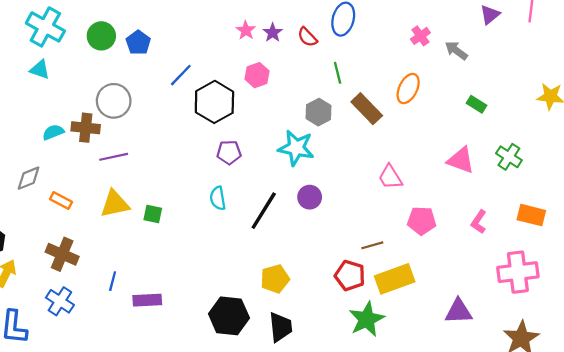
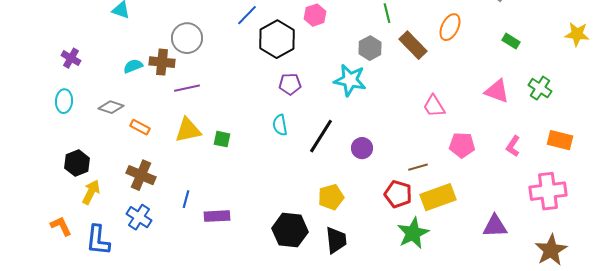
gray diamond: (29, 178) -> (111, 107), turned 40
purple circle: (310, 197) -> (362, 148), moved

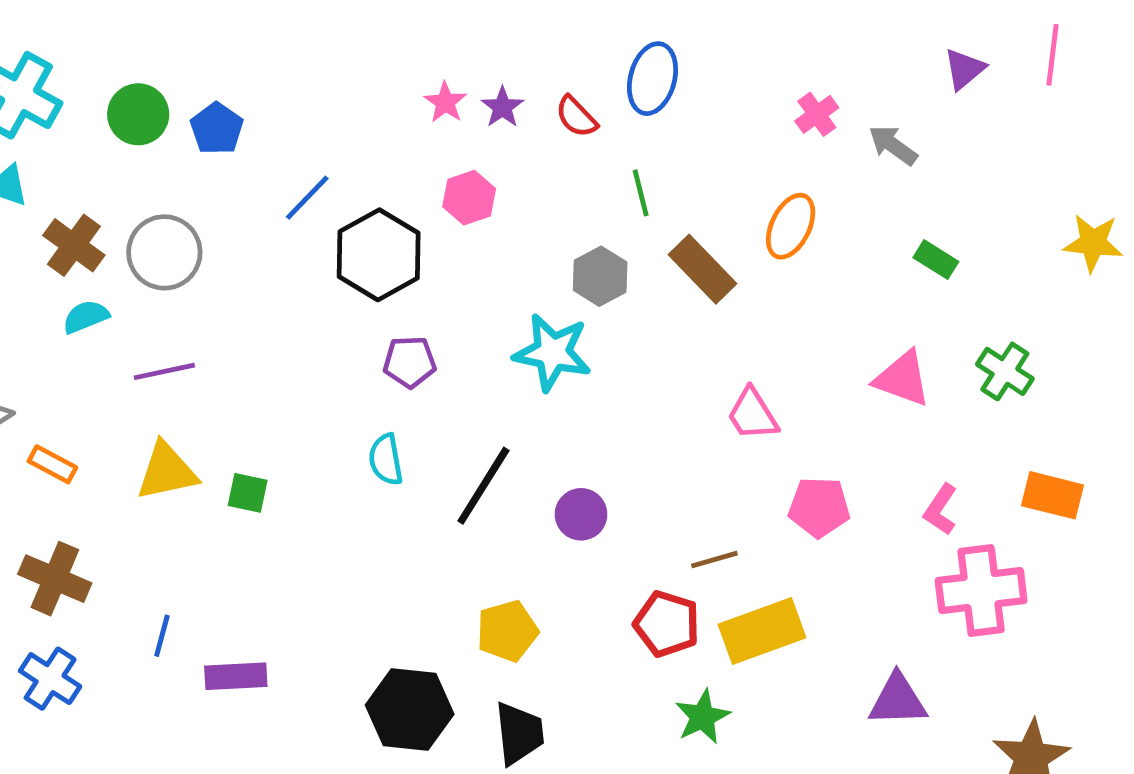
brown cross: (162, 62) -> (74, 245), moved, turned 30
cyan semicircle: (133, 66) -> (86, 317), moved
pink cross: (548, 191) -> (981, 591), moved
green star: (413, 233) -> (702, 717), size x0.7

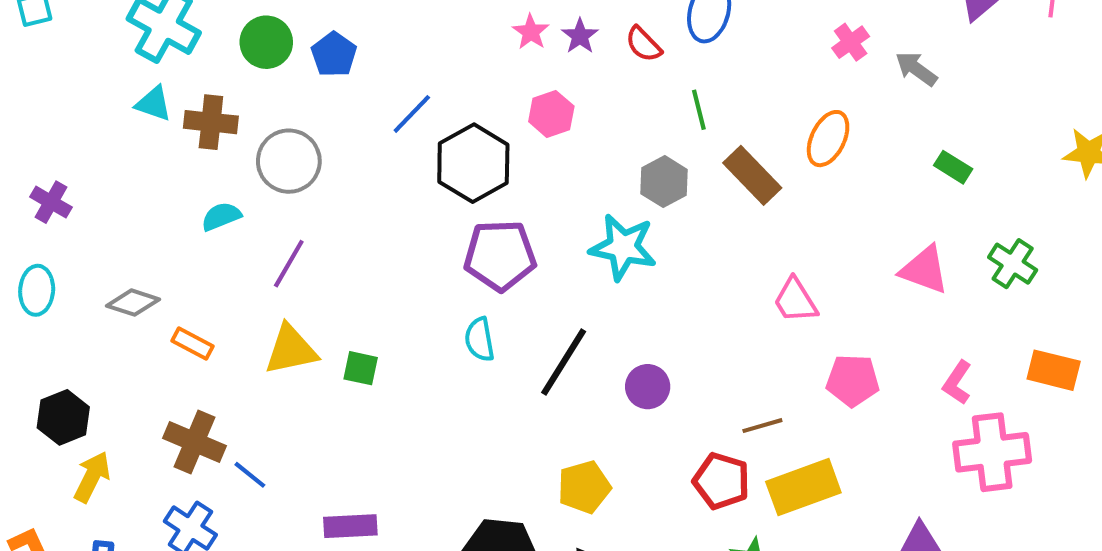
brown cross: (74, 245) -> (211, 122), moved, turned -30
purple pentagon: (410, 362) -> (500, 255), size x1.6
purple line: (164, 371) -> (289, 264), turned -48
blue line: (162, 636) -> (250, 475), moved, turned -66

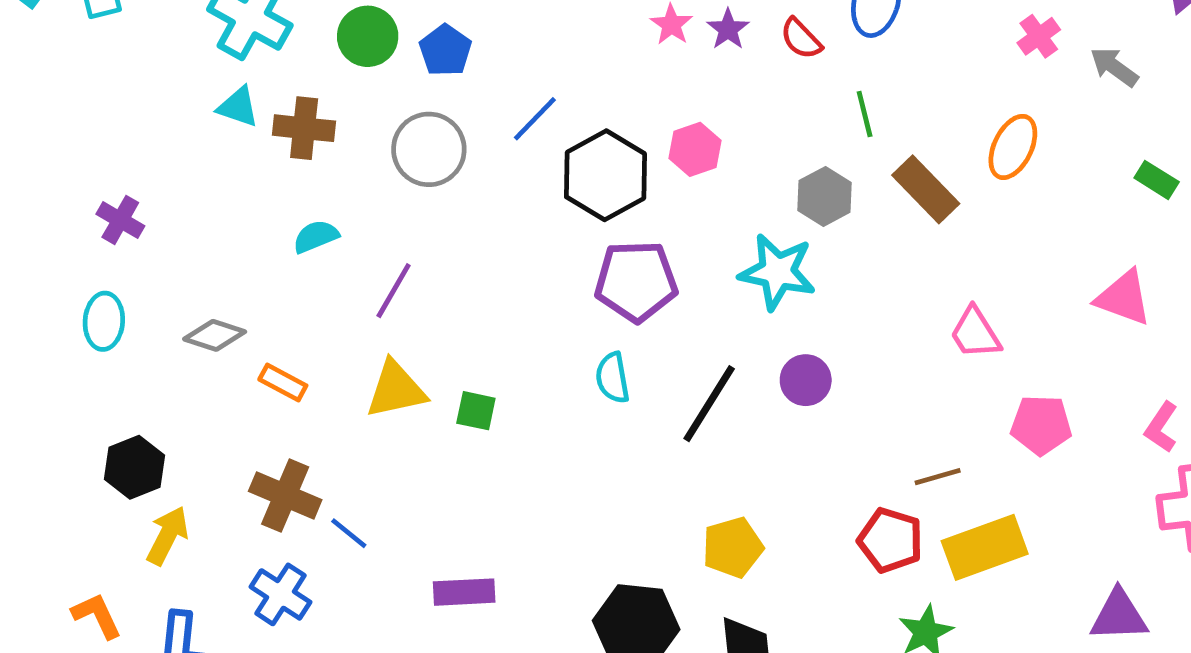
pink hexagon: (551, 114) -> (695, 149), moved
gray circle: (289, 161) -> (429, 149), moved
purple circle: (648, 387) -> (806, 380), moved

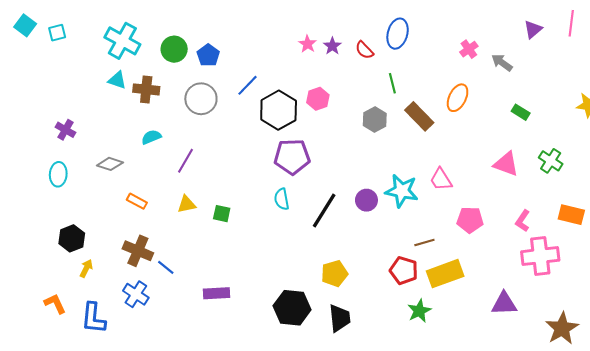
cyan star: (777, 272) -> (402, 191), moved
gray diamond: (215, 335) -> (110, 164), moved
yellow triangle: (396, 390) -> (187, 204), size x0.7
yellow arrow: (167, 536) -> (86, 268), size x0.7

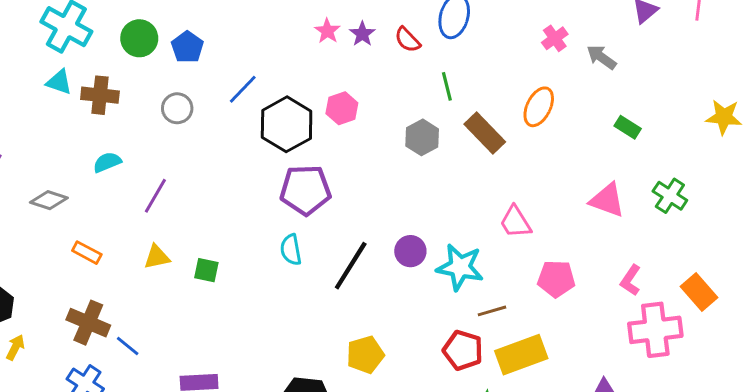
gray circle: (201, 99) -> (177, 108), size x0.7
cyan star: (402, 191) -> (460, 267), moved
orange rectangle: (571, 215) -> (699, 292), moved, turned 35

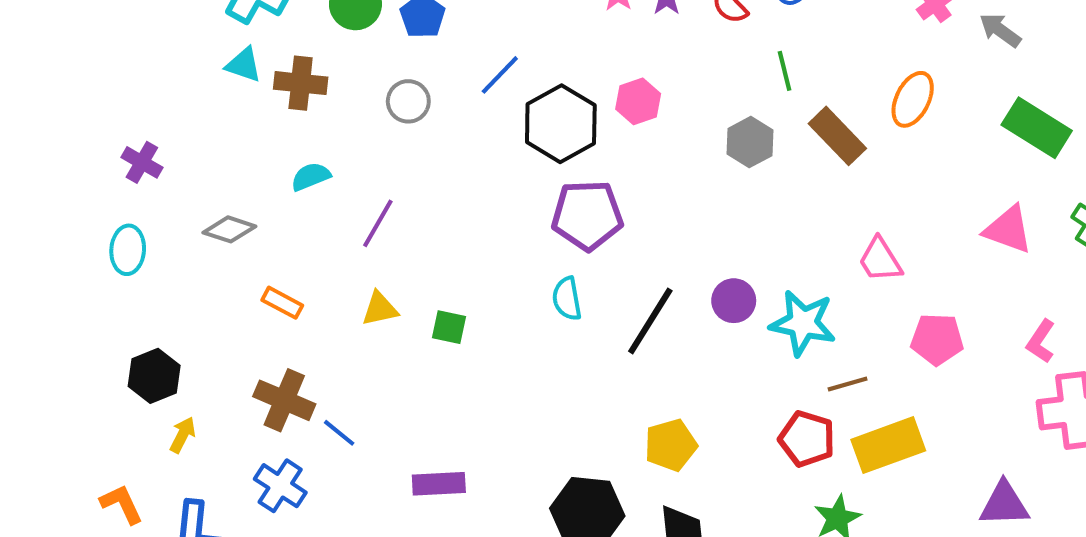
green rectangle: (628, 127) -> (1037, 128), size x1.8

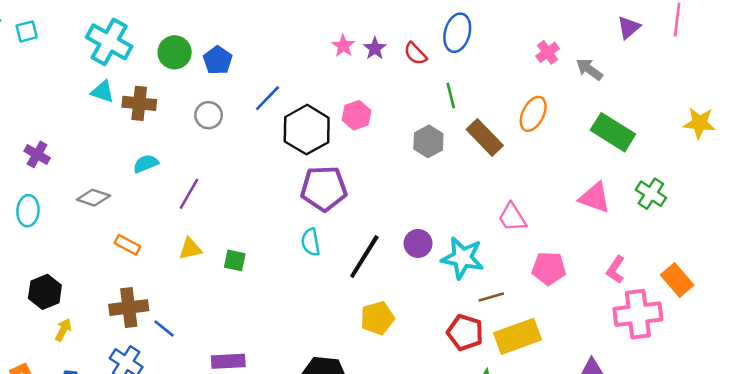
brown cross: (284, 400) -> (129, 308), turned -30
yellow pentagon: (671, 445) -> (377, 318), moved

